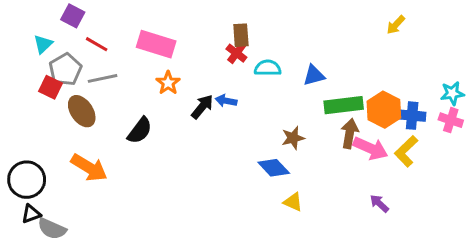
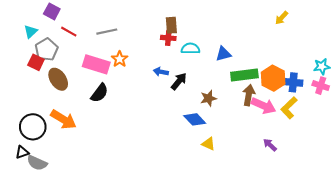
pink rectangle: (156, 44) -> (96, 64), moved
red cross: (236, 53) -> (168, 38), turned -32
gray line: (103, 78) -> (107, 32), moved
black arrow: (202, 107) -> (179, 81), moved
black circle: (27, 180) -> (33, 127), moved

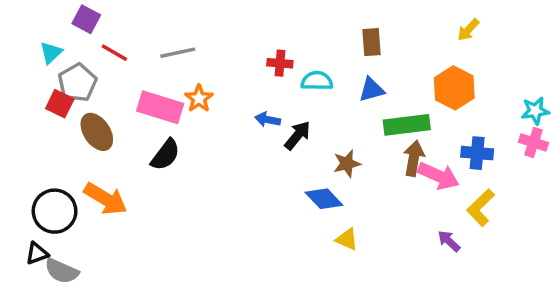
brown rectangle: (171, 25) -> (371, 42), moved
orange hexagon: (273, 78) -> (454, 88), moved
blue cross: (293, 82) -> (477, 153), moved
yellow L-shape: (289, 108) -> (481, 208), moved

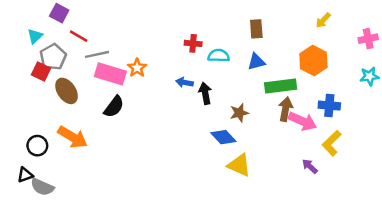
gray line: (178, 53) -> (97, 54), moved
black arrow: (298, 135) -> (205, 93), turned -50
pink cross: (533, 142) -> (368, 39), moved, turned -30
black circle: (55, 211) -> (37, 146), size x0.7
yellow triangle: (347, 239) -> (239, 165), size x1.5

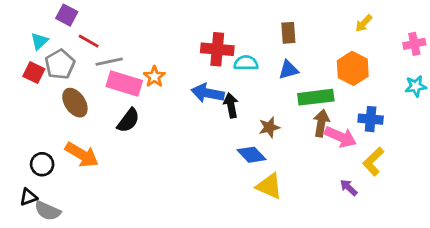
red cross: (193, 43) -> (217, 49), size x1.6
red square: (41, 71) -> (34, 73), moved
blue arrow: (185, 82) -> (208, 93), size x1.6

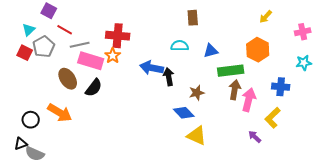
brown rectangle: (288, 33) -> (193, 18), moved
red cross: (217, 49) -> (118, 36), moved
brown ellipse: (75, 103) -> (68, 79), moved
blue cross: (371, 119) -> (281, 87), moved
pink arrow: (340, 137) -> (249, 100), turned -100

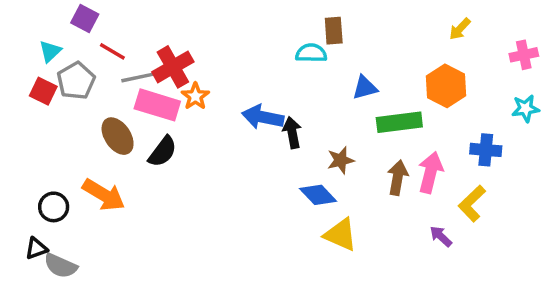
red cross: (118, 36) -> (173, 67), moved, turned -35
cyan semicircle: (180, 46) -> (311, 53), moved
brown arrow: (235, 90) -> (398, 178), moved

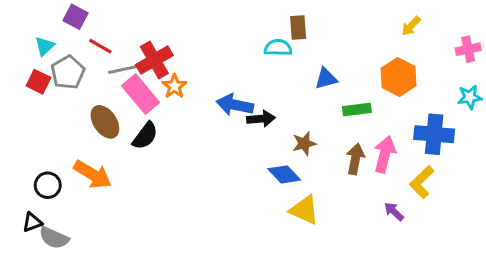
pink rectangle: (157, 105) -> (140, 94), turned 33
green rectangle: (399, 122) -> (357, 109), size x0.7
black arrow: (292, 133) -> (261, 119), turned 96
blue cross: (486, 150) -> (434, 134), size x1.4

